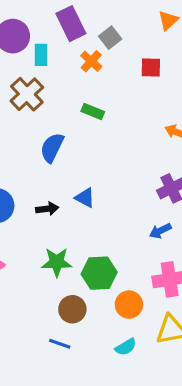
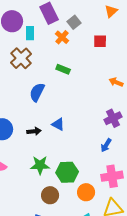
blue arrow: (160, 231) -> (106, 145), turned -32

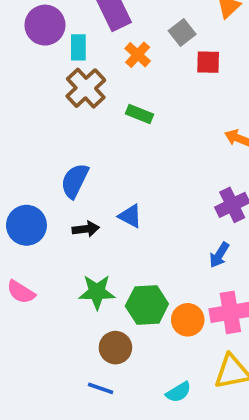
gray square: (74, 22) -> (182, 32), moved
brown cross: (21, 58) -> (86, 88), moved
blue semicircle: (37, 92) -> (75, 181), moved
orange circle: (86, 192) -> (188, 320), moved

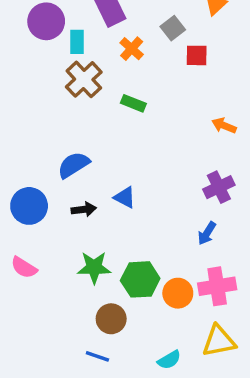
blue semicircle: (75, 181) -> (74, 165), turned 32

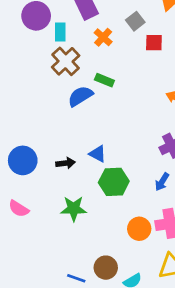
blue semicircle: (74, 165) -> (80, 96), moved
green hexagon: (140, 279) -> (114, 182), moved
brown circle: (111, 319) -> (106, 268), moved

